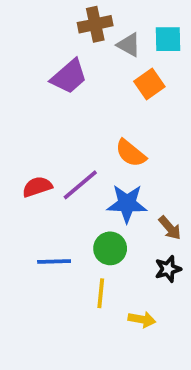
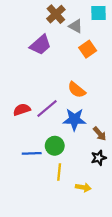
brown cross: (95, 24) -> (56, 14), turned -30
cyan square: (168, 39) -> (99, 13), moved
green circle: (110, 248) -> (55, 146), moved

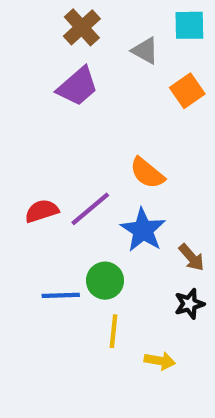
brown cross: (56, 14) -> (82, 27), moved
orange square: (88, 49) -> (187, 91), moved
blue star: (74, 119) -> (143, 230), turned 30

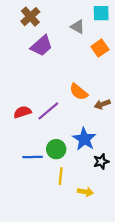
brown cross: (82, 27) -> (30, 17), moved
blue star: (143, 230) -> (84, 139), moved
brown arrow: (192, 257) -> (102, 104), moved, turned 112

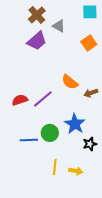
brown cross: (30, 17) -> (37, 15), moved
gray triangle: (78, 27) -> (59, 26), moved
yellow line: (61, 176) -> (55, 167), moved

